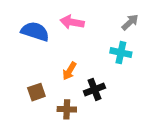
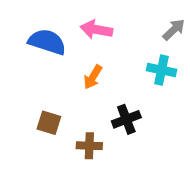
orange arrow: (69, 71) -> (93, 77), moved
brown square: (36, 92) -> (49, 123), turned 36

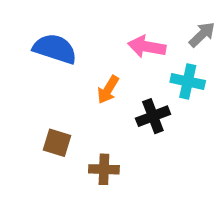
pink arrow: (96, 30) -> (147, 47), moved
black cross: (126, 119) -> (153, 116), moved

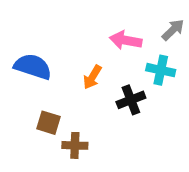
blue semicircle: (55, 49) -> (33, 67), moved
brown cross: (104, 169) -> (75, 145), moved

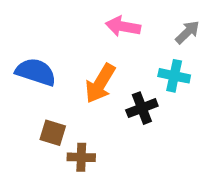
pink arrow: (126, 40) -> (123, 26), moved
orange arrow: (92, 77) -> (100, 83), size x1.5

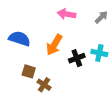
cyan cross: (174, 76) -> (99, 53), moved
brown cross: (81, 157) -> (44, 85), turned 32

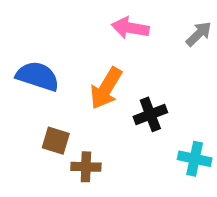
cyan cross: (99, 53) -> (195, 159), moved
brown cross: (44, 85) -> (86, 167), turned -32

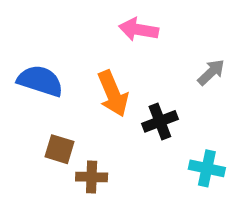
gray arrow: (199, 34) -> (211, 72), moved
orange arrow: (106, 88) -> (113, 94), turned -54

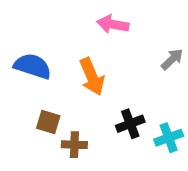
black cross: (160, 121) -> (130, 124), moved
cyan cross: (207, 168) -> (169, 138), turned -32

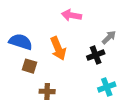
brown square: (48, 122) -> (29, 66), moved
black cross: (130, 124) -> (96, 55), moved

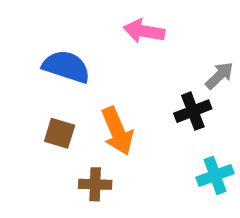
blue semicircle: (21, 42) -> (66, 67), moved
orange arrow: (58, 48) -> (117, 131), moved

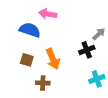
pink arrow: (144, 31) -> (48, 14), moved

